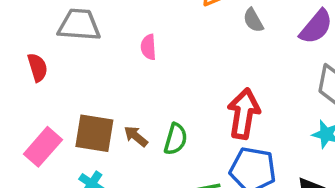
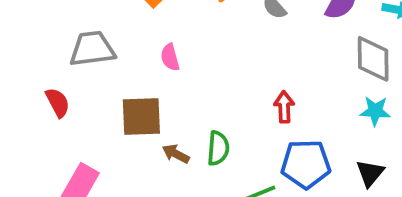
red arrow: (244, 114) -> (284, 107), size x0.6
brown square: (94, 133) -> (141, 117), moved

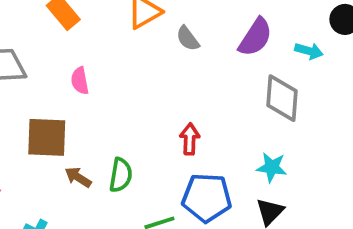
cyan star: (375, 111) -> (272, 167), moved

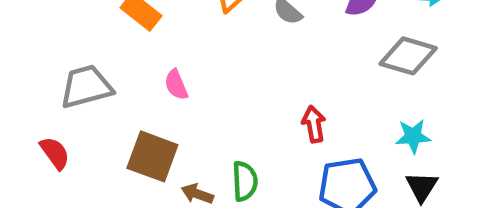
gray diamond: (282, 98) -> (408, 56), turned -66
brown square: (47, 137) -> (152, 156), turned 30

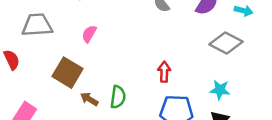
pink semicircle: (176, 85) -> (89, 34), turned 42

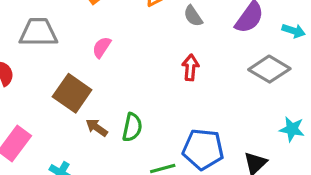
red arrow: (164, 72) -> (190, 67), moved
cyan star: (220, 90) -> (292, 129), moved

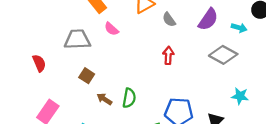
gray trapezoid: (38, 32) -> (77, 39), moved
pink semicircle: (102, 47) -> (111, 29), moved, turned -80
brown square: (72, 93) -> (87, 76), size x0.6

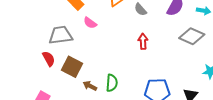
red semicircle: (39, 63) -> (49, 59), moved
brown square: (87, 76) -> (72, 67), size x1.5

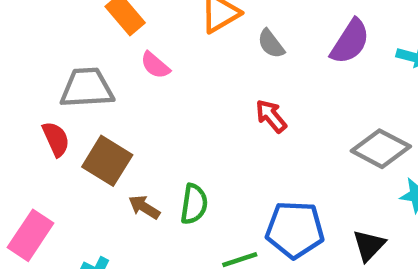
gray diamond: (192, 36) -> (381, 149), moved
red arrow: (143, 41) -> (271, 116), turned -42

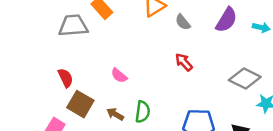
pink semicircle: (155, 65) -> (119, 76), moved
gray trapezoid: (87, 88) -> (73, 26), moved
brown square: (107, 161) -> (80, 104), moved

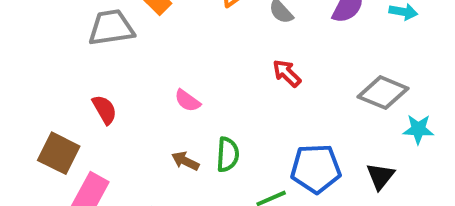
brown square: (80, 104) -> (59, 153), moved

